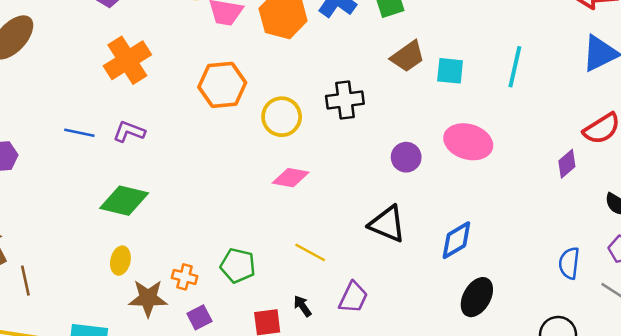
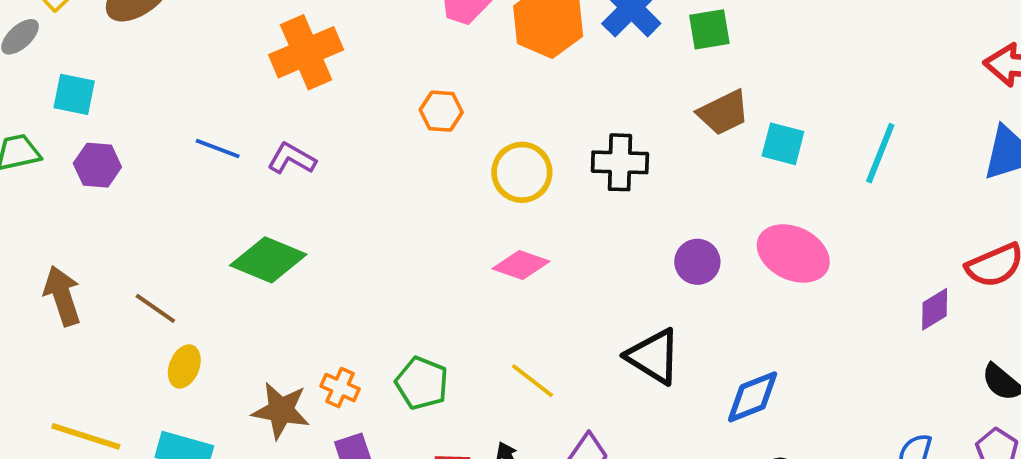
orange hexagon: (222, 85) -> (441, 111), size x0.6
yellow ellipse: (120, 261) -> (184, 366), moved
brown line: (25, 281) -> (155, 308), moved, turned -52

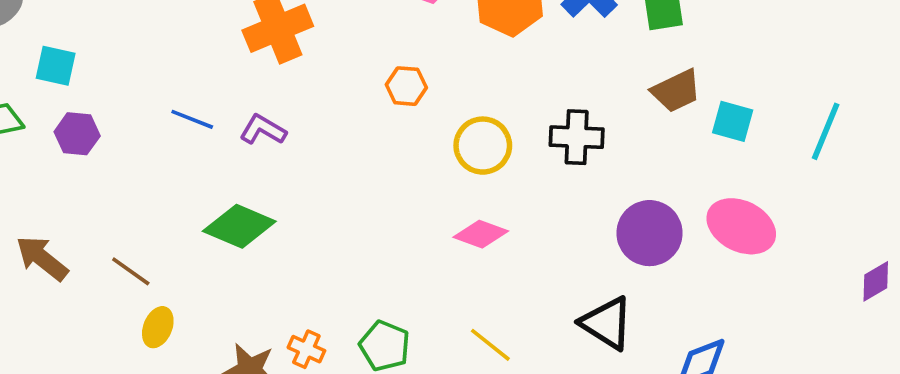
purple circle: (697, 262) -> (649, 233), size x1.5
brown arrow: (62, 296) -> (42, 258), turned -34

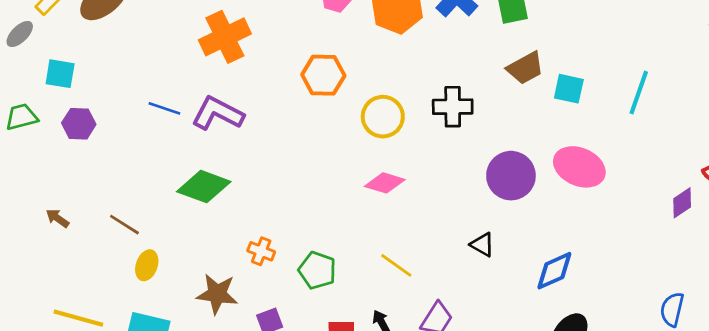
orange hexagon: (406, 86) -> (323, 75), size x1.4
purple L-shape: (263, 130) -> (218, 113), size x1.5
brown arrow: (42, 258) -> (57, 218), size x0.6
black triangle: (607, 323) -> (482, 245), size x0.6
orange cross: (306, 349) -> (261, 251), moved

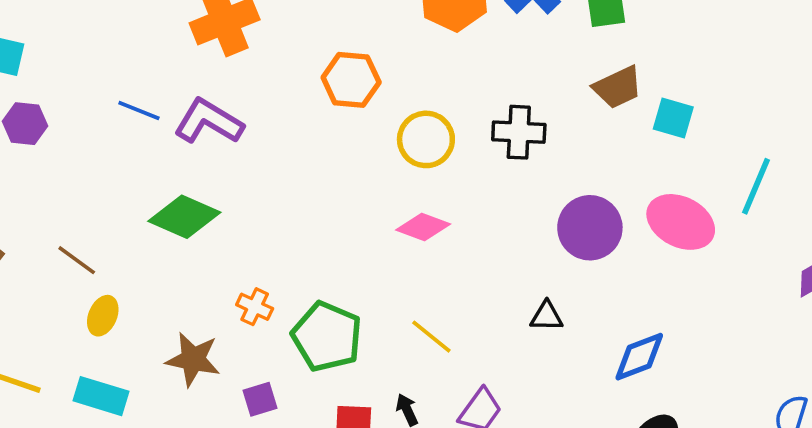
cyan line: (639, 93) -> (756, 186), moved
black triangle: (482, 245) -> (547, 316), turned -32
green pentagon: (317, 270) -> (327, 337), size x1.4

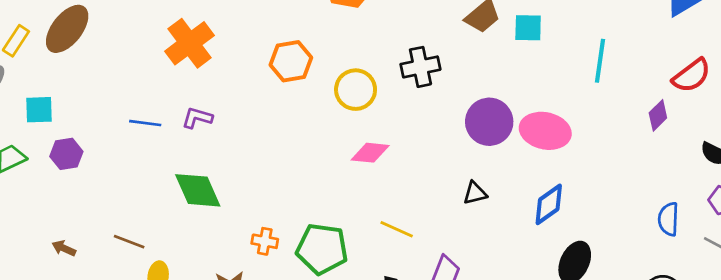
purple L-shape: (209, 122) -> (197, 118), size x0.6
green diamond: (184, 217) -> (198, 190), turned 57
pink ellipse: (681, 222) -> (545, 131), moved

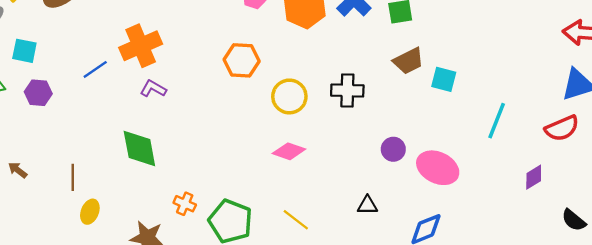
orange cross: (190, 43) -> (141, 46), moved
red semicircle: (692, 76) -> (562, 128), moved
purple circle: (489, 122) -> (393, 149), size x0.6
blue line: (145, 123) -> (95, 69), moved, turned -55
brown line: (129, 242) -> (73, 177), turned 55

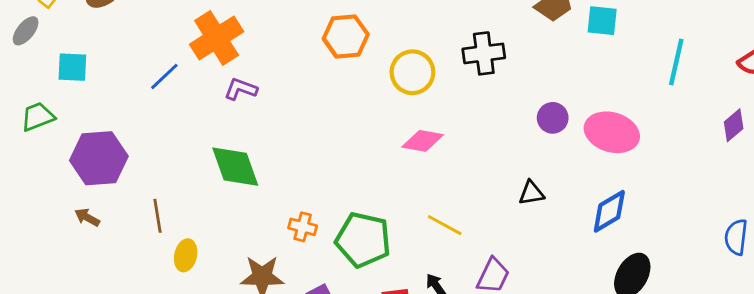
purple hexagon: (38, 93) -> (99, 158), moved, size x1.6

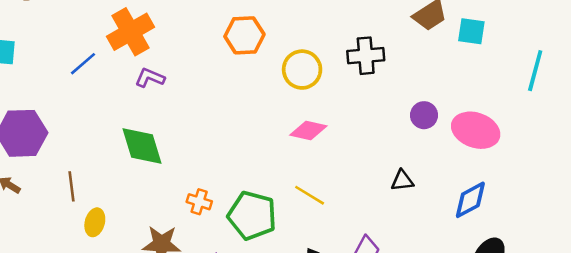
yellow line: (445, 225) -> (310, 195), moved

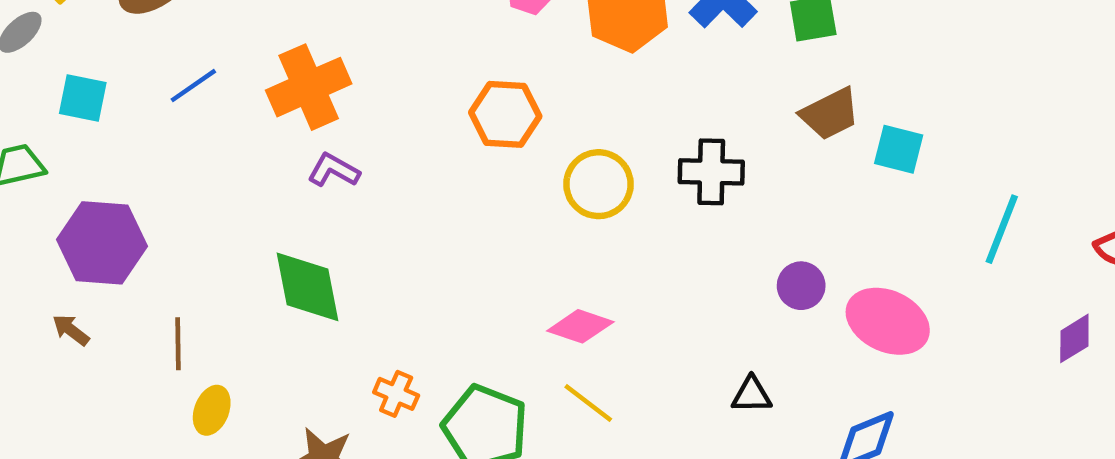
blue line: (83, 64) -> (193, 86), moved
pink diamond: (308, 130) -> (580, 326), moved

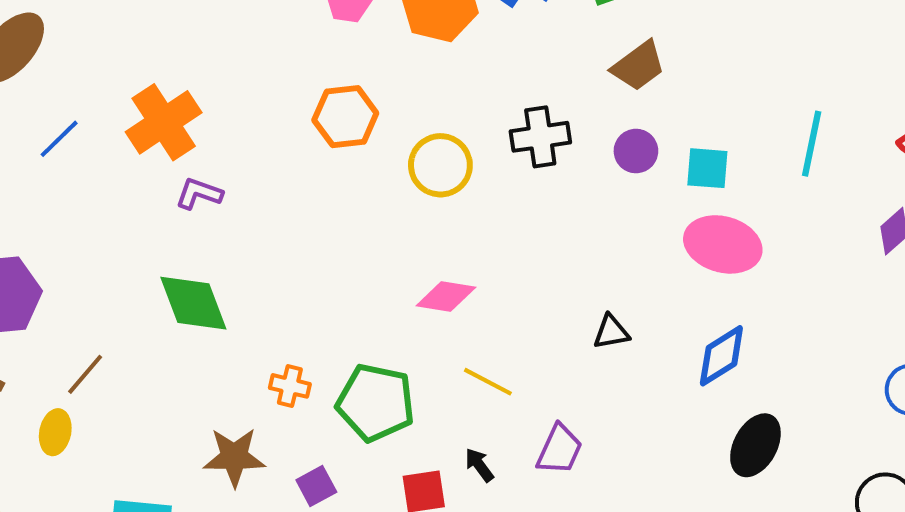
cyan square: (899, 149) -> (707, 168), moved
purple circle: (801, 286) -> (636, 151), moved
brown line: (178, 344) -> (85, 374), turned 51
yellow line: (588, 403) -> (488, 382), moved
yellow ellipse: (212, 410) -> (55, 432), moved

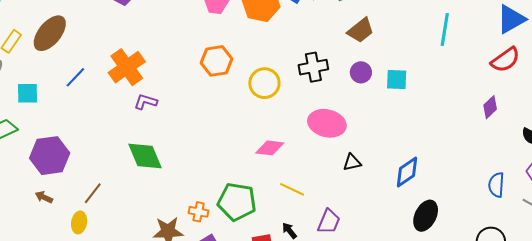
cyan line: (812, 144) -> (445, 30), moved
pink ellipse: (723, 244) -> (327, 123), moved
orange cross: (290, 386) -> (199, 212), moved

